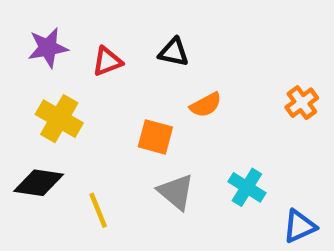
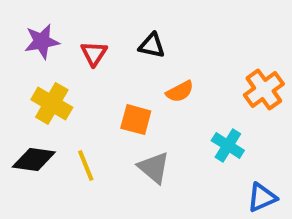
red triangle: (107, 61) -> (94, 53), turned -36
orange cross: (302, 103) -> (264, 89), size x1.4
cyan cross: (247, 187) -> (228, 146), moved
yellow line: (98, 210) -> (86, 166), moved

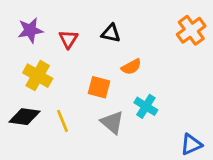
orange cross: (264, 89) -> (191, 30), moved
cyan cross: (228, 146) -> (146, 106), moved

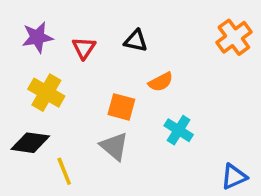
yellow line: (62, 121) -> (64, 171), moved
gray triangle: (112, 122) -> (114, 146), moved

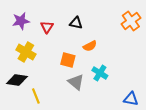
gray triangle: (114, 146) -> (76, 82), moved
blue triangle: (234, 177) -> (131, 99), turned 35

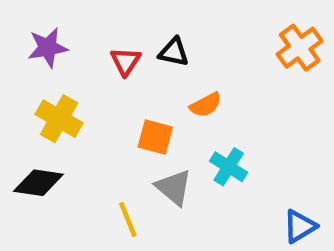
red triangle: (47, 27) -> (126, 61), moved
yellow line: (36, 96) -> (128, 219), moved
blue triangle: (131, 99) -> (300, 226), turned -42

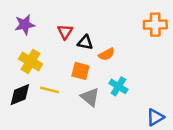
orange cross: (300, 48) -> (155, 25), turned 35
black triangle: (174, 52) -> (85, 42), moved
black diamond: (38, 183) -> (20, 95), turned -30
yellow line: (128, 219) -> (50, 90), moved, turned -54

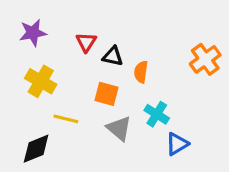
orange cross: (155, 25) -> (205, 59), moved, turned -35
orange semicircle: (107, 54) -> (141, 72), turned 126
black diamond: (20, 95) -> (36, 149), moved
blue triangle: (155, 117) -> (177, 144), moved

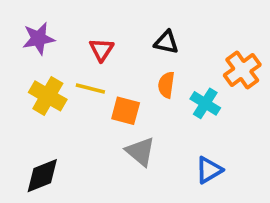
black triangle: (113, 56) -> (166, 42), moved
cyan cross: (157, 114) -> (205, 103), moved
yellow line: (66, 119) -> (90, 89), moved

